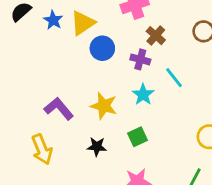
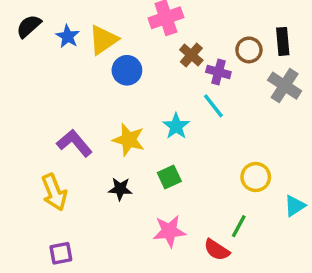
purple cross: (140, 59) -> (218, 72), moved

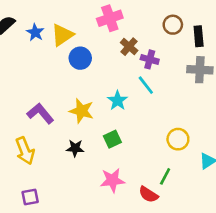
brown circle: (249, 50) -> (173, 25), moved
gray cross: (285, 86) -> (200, 70), turned -30

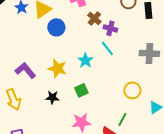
gray cross: (200, 70) -> (149, 53), moved

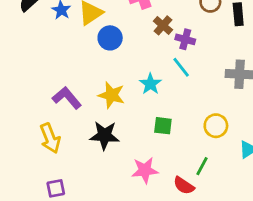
green square: (81, 90) -> (163, 126), moved, turned 32
black star: (52, 97) -> (104, 135), size x1.5

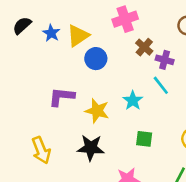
purple L-shape: (67, 98) -> (61, 97), moved, turned -44

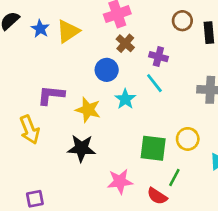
brown cross: (144, 47) -> (125, 43), moved
blue circle: (96, 59) -> (107, 70), moved
green square: (144, 139) -> (153, 148), moved, size x1.5
yellow arrow: (41, 150) -> (30, 130), moved

